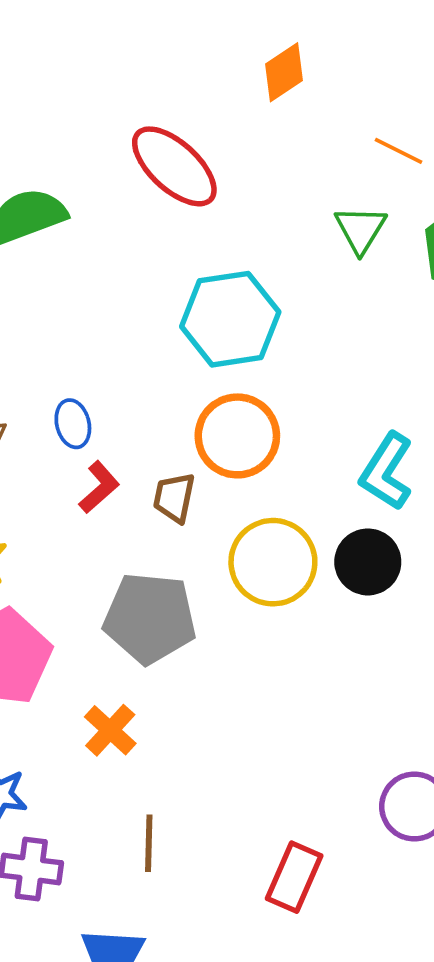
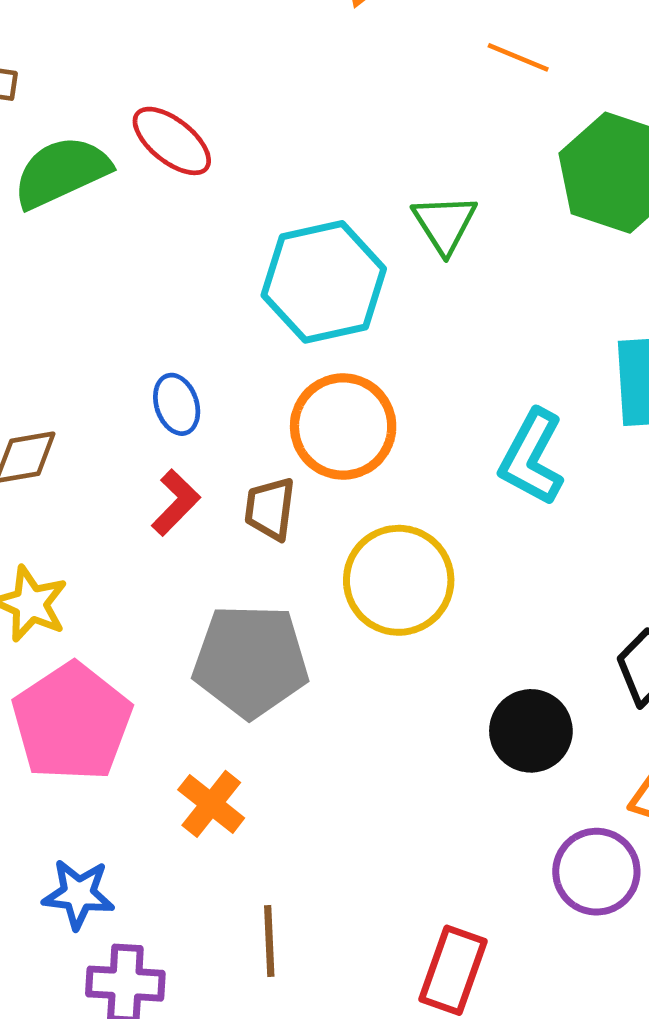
red ellipse: (174, 166) -> (172, 141), moved, size x0.7
green triangle: (360, 229) -> (445, 224), moved
blue ellipse: (73, 424) -> (177, 404), moved
black circle: (368, 562) -> (531, 731), moved

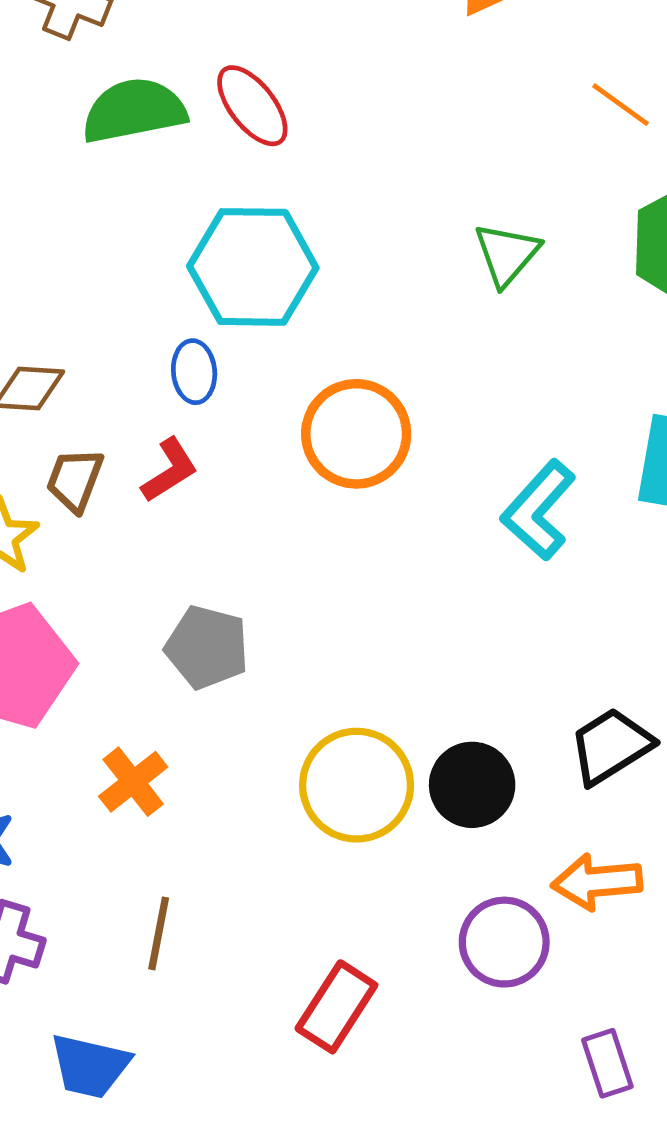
cyan hexagon: (324, 282) -> (253, 267), moved
brown trapezoid: (270, 509) -> (75, 480), moved
yellow circle: (399, 580) -> (357, 785), moved
gray pentagon: (251, 661) -> (207, 647), size x0.7

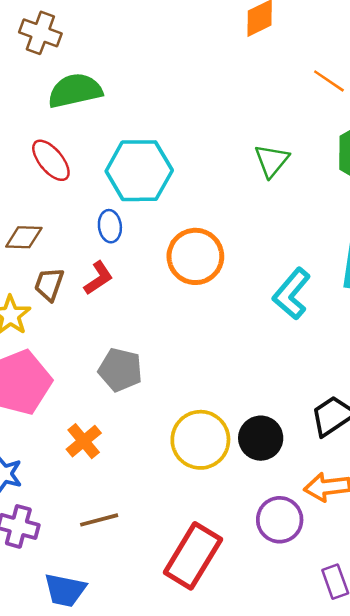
red ellipse: (252, 106) -> (51, 160), moved
brown line: (159, 933) -> (99, 520), turned 66
red rectangle: (336, 1007) -> (193, 556), size x1.4

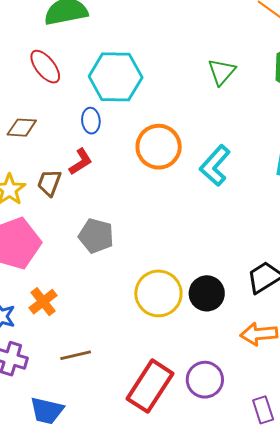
brown trapezoid: (49, 284) -> (49, 183), moved
cyan L-shape: (292, 294) -> (215, 166), moved
orange cross: (84, 441) -> (43, 302), moved
purple circle: (280, 520) -> (205, 380), moved

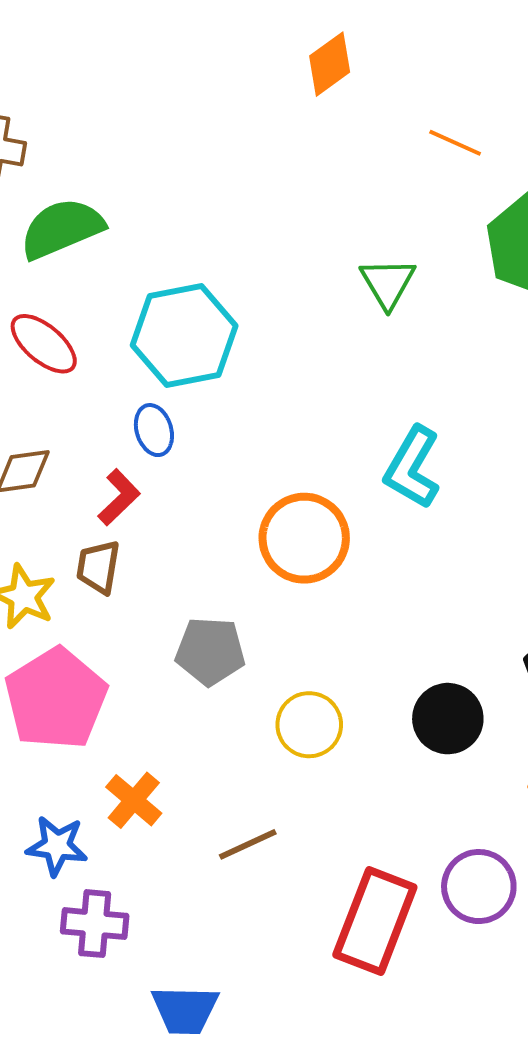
orange circle: (159, 147) -> (304, 538), moved
red L-shape: (81, 162) -> (119, 497), moved
yellow circle: (158, 293) -> (309, 725), moved, size x0.7
brown line: (76, 355) -> (248, 844), moved

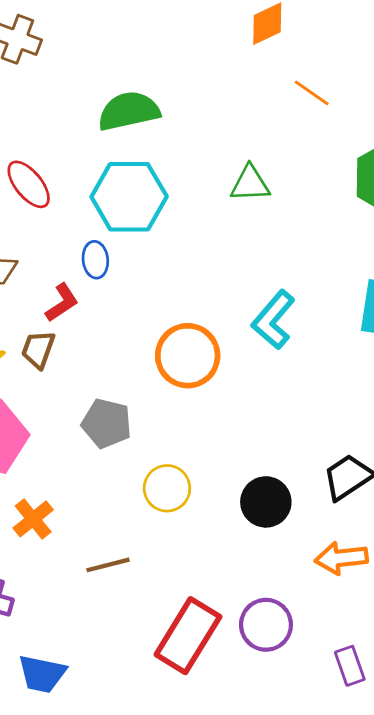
orange line: (455, 143) -> (312, 93), moved
green semicircle: (62, 229) -> (129, 111), moved
green triangle: (388, 283) -> (250, 184), moved, turned 48

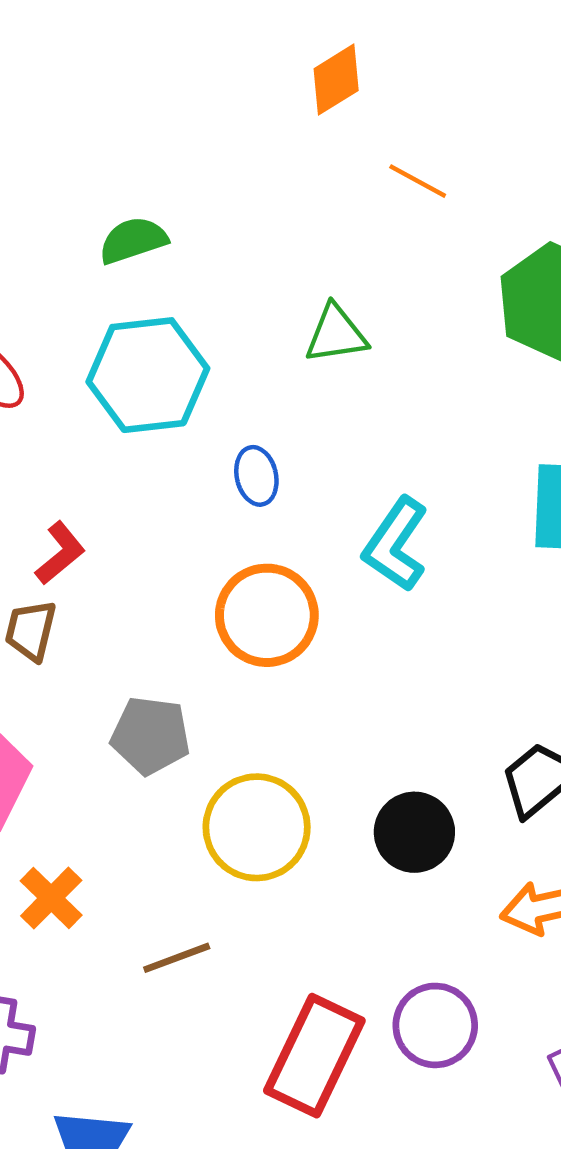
green semicircle: (129, 111) -> (133, 240), size x0.7
blue ellipse: (95, 260) -> (256, 476), moved
yellow circle: (167, 488) -> (257, 827), size x1.4

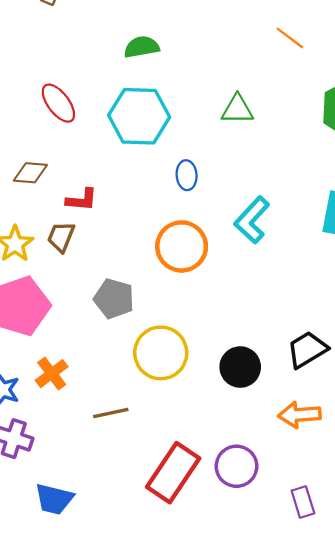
red L-shape: (60, 553) -> (82, 200), turned 36

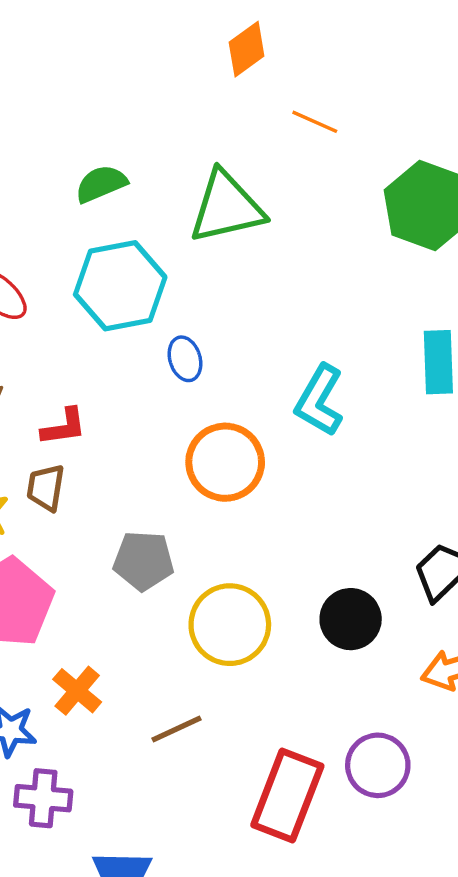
green triangle: (237, 109) -> (227, 207), moved, size x1.6
blue ellipse: (187, 175) -> (185, 359), moved

